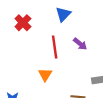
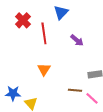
red line: (55, 47) -> (44, 33), moved

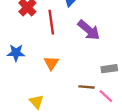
purple arrow: (77, 40) -> (89, 30), size x1.5
blue star: (13, 93) -> (16, 53), moved

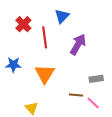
purple arrow: (89, 30) -> (78, 44), turned -100
orange triangle: (51, 63) -> (45, 74), size x1.5

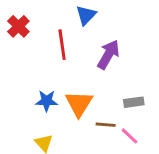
red cross: (23, 24) -> (18, 26), moved
blue star: (13, 65) -> (47, 101), moved
orange triangle: (45, 74) -> (79, 104), moved

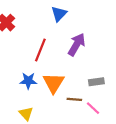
red line: (62, 45) -> (40, 50), moved, turned 30

